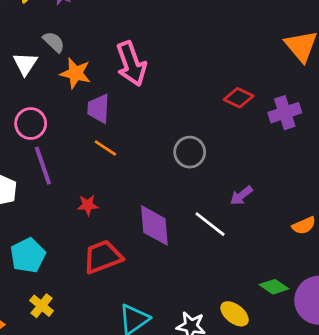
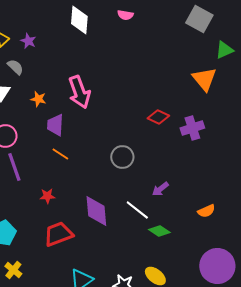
gray semicircle: (54, 42) -> (15, 67), moved
orange star: (75, 73) -> (38, 99), size x0.7
green diamond: (274, 287) -> (159, 231), moved

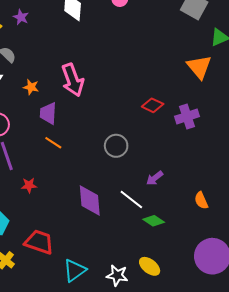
purple star: (28, 41) -> (21, 17), moved
red star: (47, 196) -> (29, 185), moved
orange semicircle: (206, 211) -> (201, 200), turned 90
red trapezoid: (58, 234) -> (39, 242), moved, turned 40

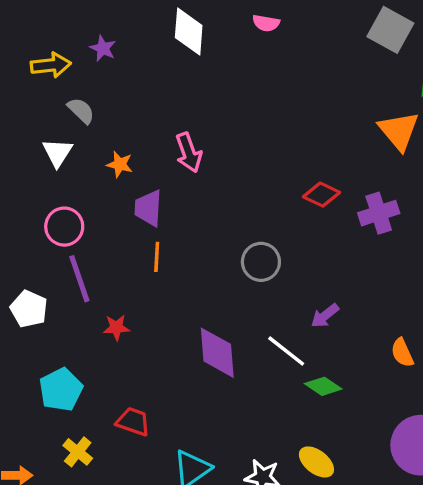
pink arrow: (73, 80) -> (189, 153), size x0.7
orange line: (53, 143) -> (157, 257), turned 60
red trapezoid: (39, 242) -> (133, 422), size x0.7

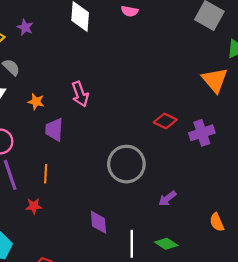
orange line: (157, 257) -> (46, 174), moved
gray circle: (261, 262) -> (126, 164), size x1.5
white line: (286, 351) -> (132, 244), moved, turned 52
purple diamond: (217, 353) -> (98, 222), size x0.7

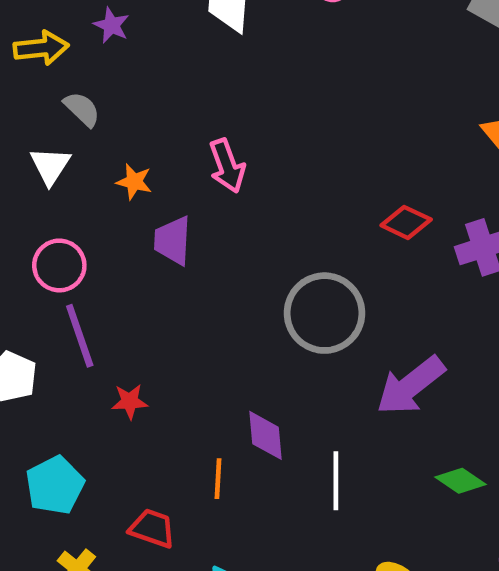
orange line: (46, 174) -> (218, 479), moved
purple arrow: (167, 199) -> (411, 386), size x1.8
green diamond: (166, 244) -> (460, 481), moved

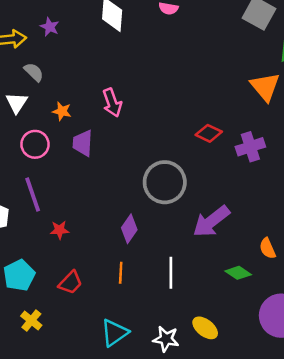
pink circle: (59, 265) -> (35, 144), moved
purple diamond: (266, 435) -> (129, 229), moved, turned 40
orange line: (218, 479) -> (121, 273), moved
red trapezoid: (152, 528) -> (70, 283), moved, turned 115

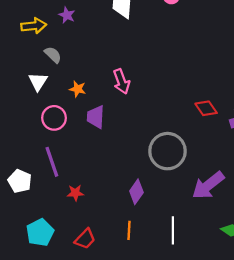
red diamond: (209, 133) -> (206, 108), turned 30

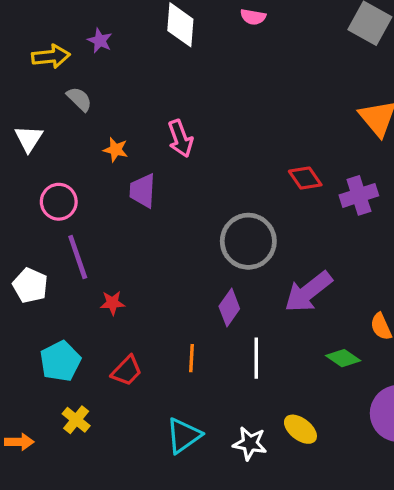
white triangle: (38, 82) -> (29, 139), moved
pink circle: (54, 118) -> (59, 202), moved
purple diamond: (136, 192) -> (229, 308), moved

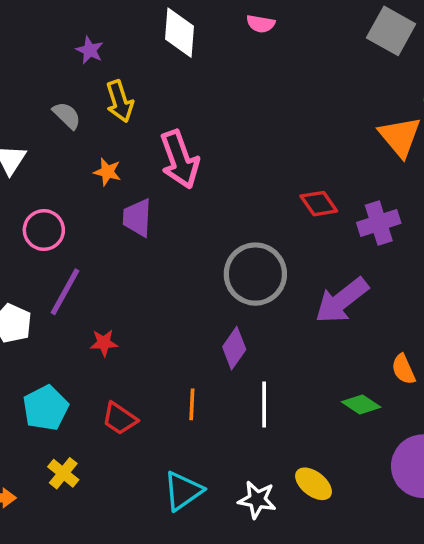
yellow arrow: (51, 56) -> (120, 101), moved, turned 78
pink arrow: (180, 139) -> (180, 159), size x1.4
purple line: (78, 257) -> (65, 292), turned 48
purple arrow: (308, 292) -> (342, 300), moved
red trapezoid: (127, 371) -> (120, 419), turned 80

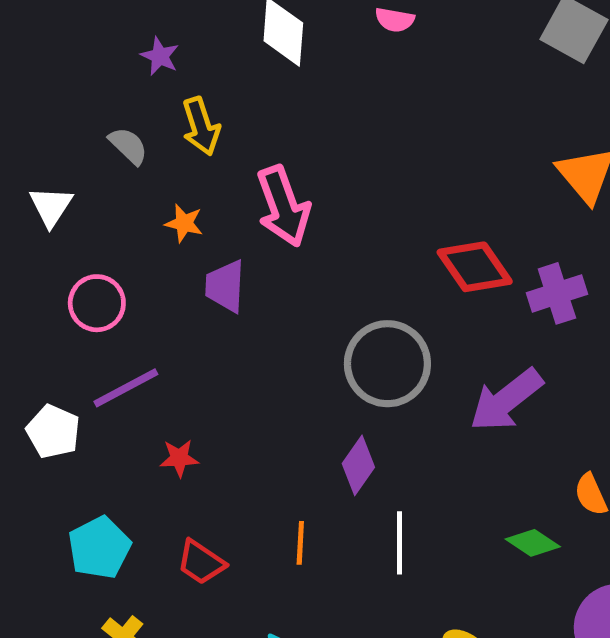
red diamond: (319, 204) -> (475, 267), size x1.4
purple line: (65, 292) -> (126, 388), turned 33

